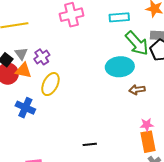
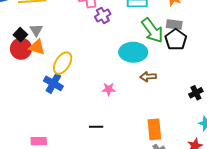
purple cross: (42, 57) -> (103, 15), moved
blue cross: (25, 108) -> (53, 83), moved
pink star: (147, 125) -> (109, 89), moved

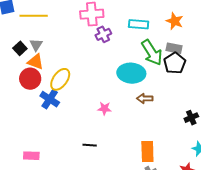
red circle: (21, 49) -> (30, 79), moved

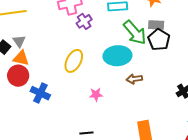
yellow ellipse: (60, 79) -> (74, 61), moved

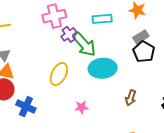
gray rectangle: (156, 25) -> (141, 37), turned -35
green arrow: (135, 32) -> (84, 44), moved
brown arrow: (134, 79) -> (131, 98), moved, turned -63

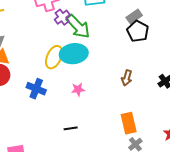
cyan ellipse: (103, 68) -> (74, 54), moved
blue cross: (26, 107) -> (36, 89), moved

